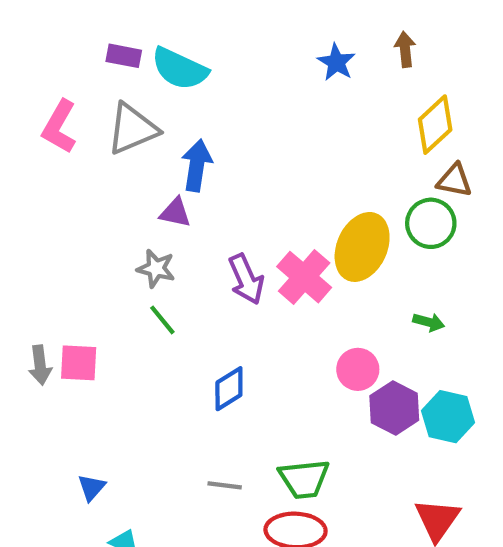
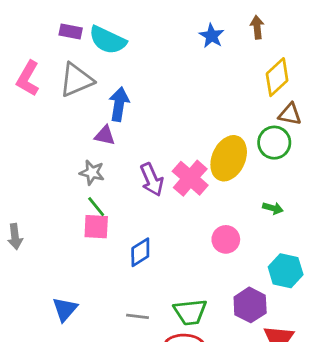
pink square: (79, 363) -> (96, 227), moved
purple hexagon: (394, 408) -> (250, 305), moved
blue triangle: (92, 487) -> (65, 309), moved, size x1.4

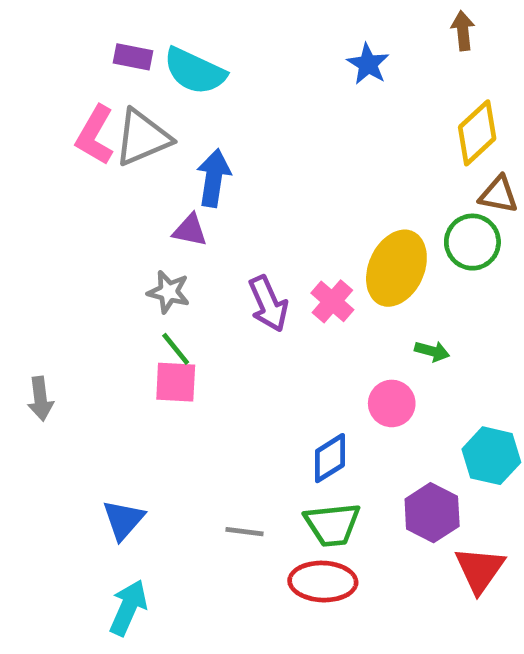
brown arrow: (257, 27) -> (463, 31), moved
pink L-shape: (28, 79) -> (95, 135), moved
pink cross: (190, 178) -> (332, 301), size x0.7
green arrow: (273, 208) -> (432, 351), moved
blue diamond: (140, 252) -> (330, 458), moved

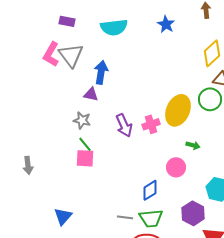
cyan semicircle: (195, 71) -> (114, 27), moved, turned -32
gray triangle: (142, 138) -> (71, 55), turned -44
pink cross: (332, 301) -> (151, 124), turned 30
gray line: (245, 532) -> (125, 217), moved

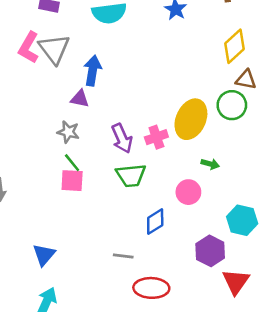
green trapezoid: (151, 218) -> (131, 175), moved

